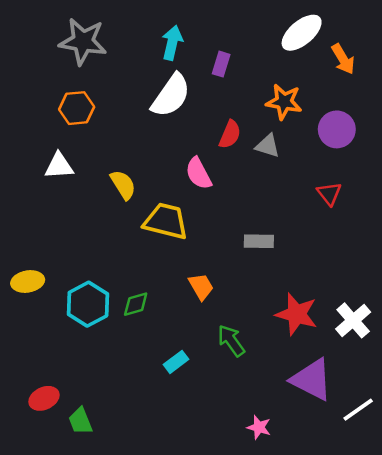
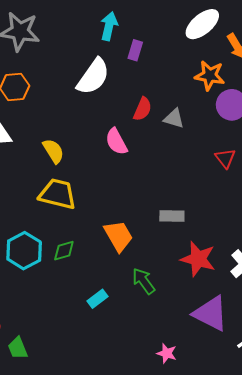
cyan arrow: (172, 43) -> (109, 26), moved
orange star: (284, 102) -> (210, 75), moved
yellow trapezoid: (166, 221) -> (58, 194), moved
gray rectangle: (259, 241) -> (172, 216), moved
orange trapezoid: (201, 287) -> (118, 236), size x1.4

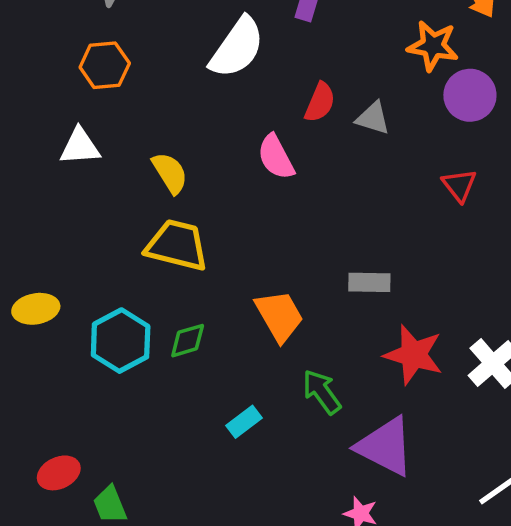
purple triangle: (211, 313) -> (385, 446), moved

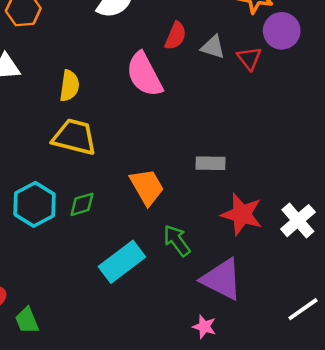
pink semicircle: (276, 157) -> (144, 75), size x1.4
yellow semicircle: (170, 173) -> (69, 86), turned 40
red triangle: (459, 185) -> (249, 58), moved
cyan rectangle: (244, 422) -> (122, 262), size x1.8

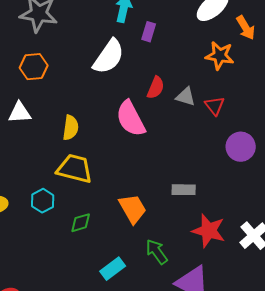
purple circle: (282, 31) -> (241, 147), moved
cyan hexagon: (35, 204) -> (43, 201), moved, size x0.7
cyan rectangle: (122, 262) -> (113, 269), size x0.7

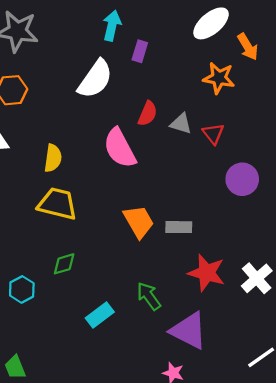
cyan hexagon: (43, 201) -> (22, 289), moved
orange trapezoid: (133, 209) -> (139, 222), moved

